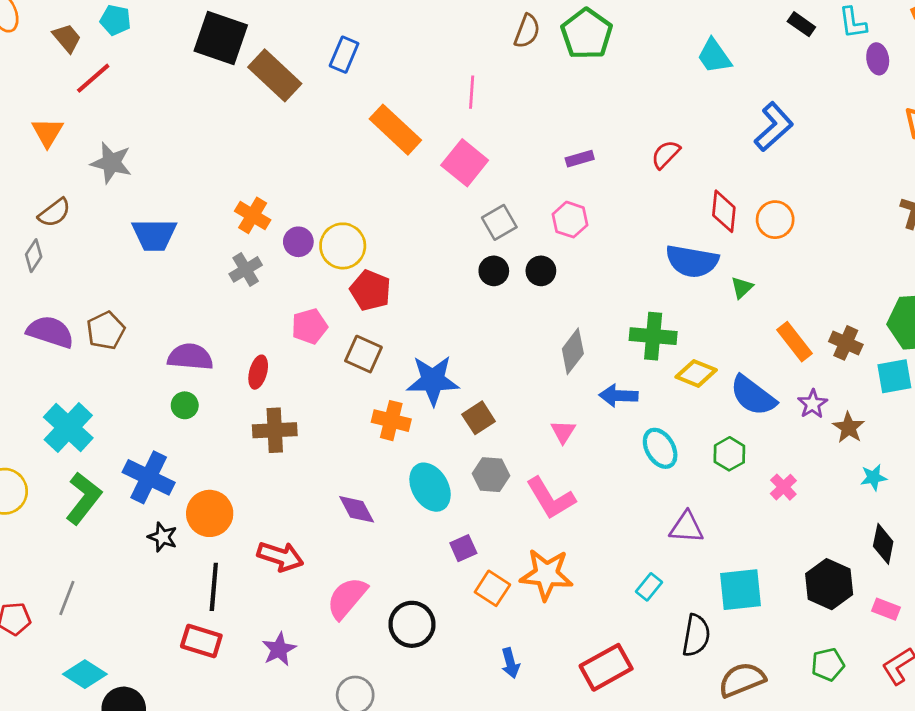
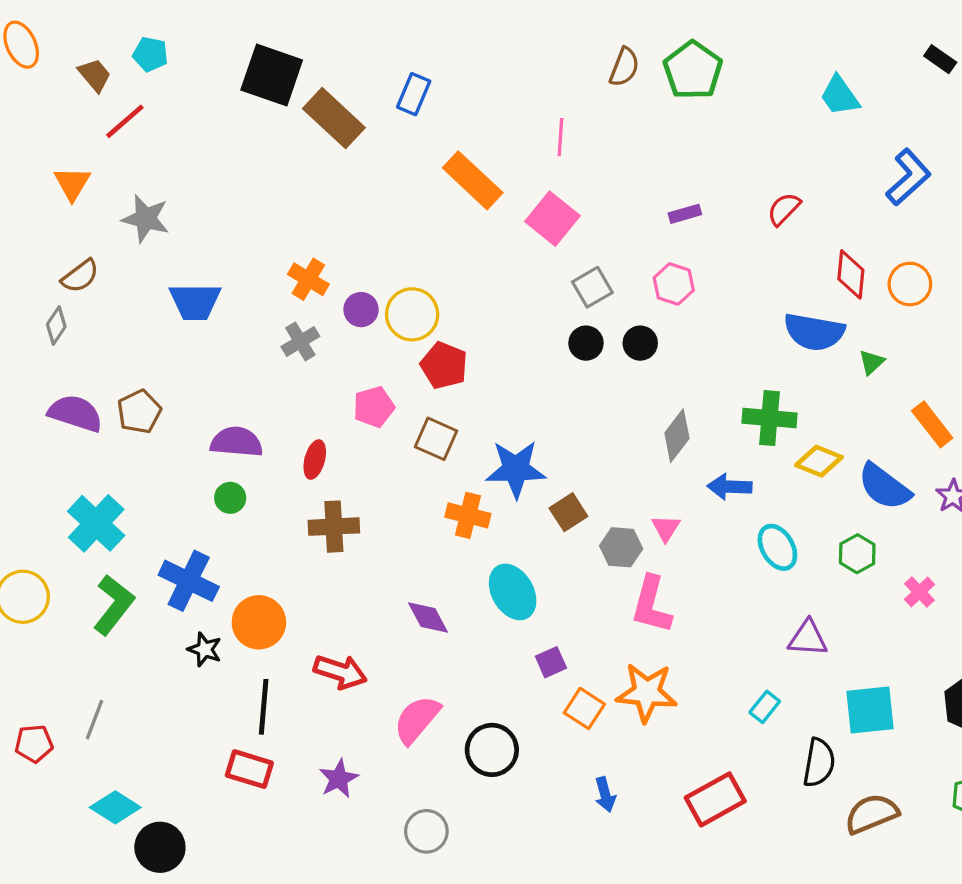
gray hexagon: (491, 475) -> (621, 547), moved
pink L-shape: (551, 498) -> (651, 605), turned 46

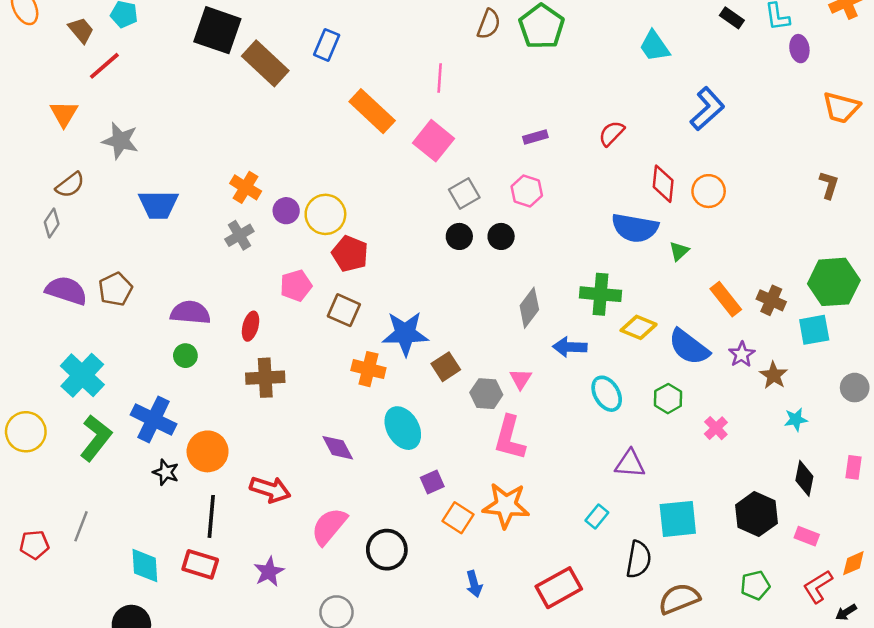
cyan diamond: (115, 807) -> (145, 566), moved, turned 54

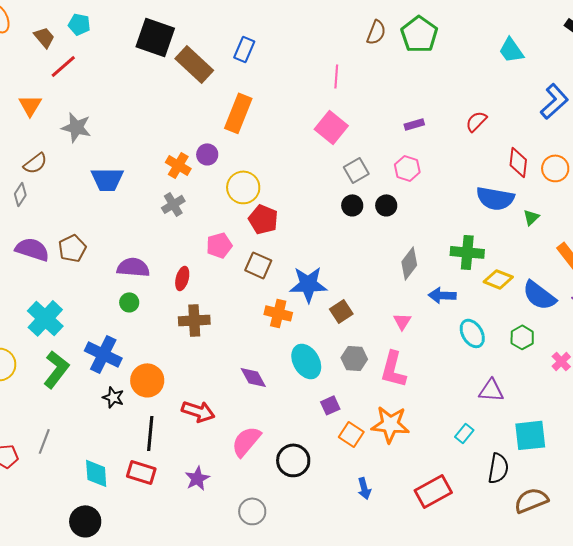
orange rectangle: (372, 111) -> (238, 113), moved, turned 69
purple circle: (286, 211) -> (207, 154), moved
gray hexagon: (486, 394) -> (354, 358), moved

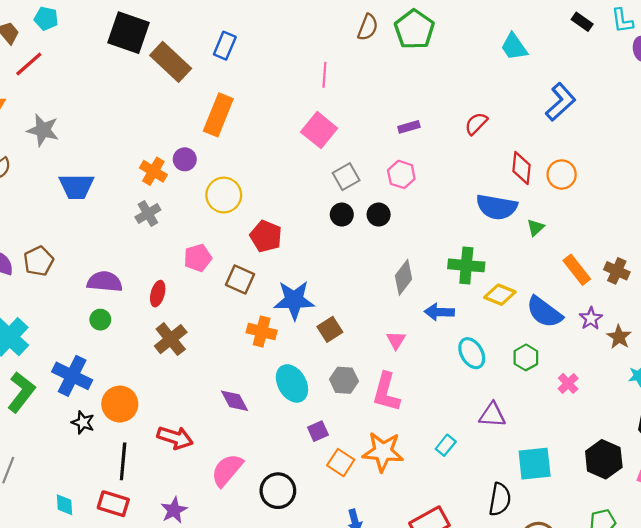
red pentagon: (263, 219) -> (266, 236), moved
brown cross: (194, 320) -> (171, 339), turned -36
cyan rectangle: (464, 433) -> (446, 445), moved
cyan diamond: (96, 473) -> (65, 505), size x0.7

